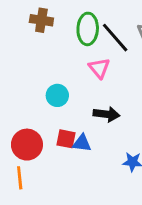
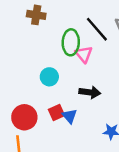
green ellipse: (88, 29) -> (71, 42), moved
red square: (66, 139) -> (56, 113), turned -35
blue triangle: (82, 143) -> (70, 116), turned 42

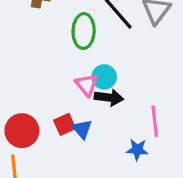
pink triangle: (84, 54) -> (87, 85), moved
cyan circle: (49, 77) -> (104, 77), moved

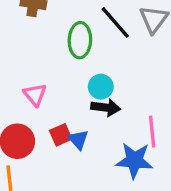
pink triangle: (87, 85) -> (35, 95), moved
blue star: (137, 150) -> (134, 160), size x1.6

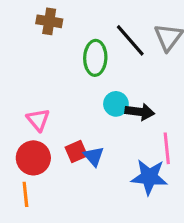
pink triangle: (35, 95) -> (38, 120), moved
black arrow: (106, 108) -> (140, 112), moved

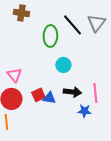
black arrow: (140, 112) -> (72, 92), moved
blue triangle: (94, 156) -> (49, 98), turned -40
blue star: (149, 177) -> (84, 111), size x0.6

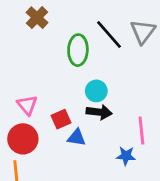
brown cross: (21, 13) -> (37, 18), turned 35
black arrow: (72, 92) -> (99, 112), moved
red square: (38, 95) -> (61, 119), moved

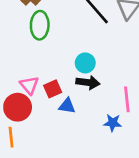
green ellipse: (78, 50) -> (40, 25), moved
pink triangle: (27, 105) -> (29, 85), moved

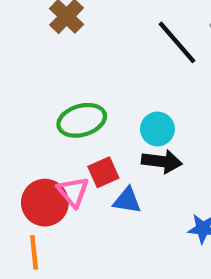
green ellipse: (40, 25) -> (82, 120), moved, turned 72
pink triangle: (29, 85) -> (73, 192), moved

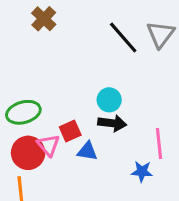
green ellipse: (82, 120) -> (23, 112), moved

